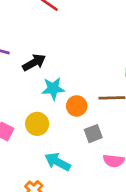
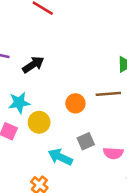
cyan star: (53, 89) -> (19, 103), moved
gray square: (93, 134) -> (86, 141), moved

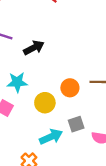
yellow circle: (39, 122) -> (45, 103), moved
cyan arrow: (60, 157) -> (51, 137), turned 125

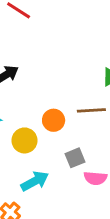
gray square: (76, 124) -> (75, 158), moved

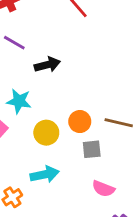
gray square: (75, 158) -> (92, 149), moved

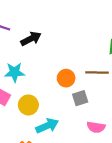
yellow circle: (46, 133) -> (28, 105), moved

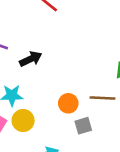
yellow circle: (28, 105) -> (23, 121), moved

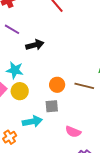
gray square: (83, 126) -> (52, 106), moved

